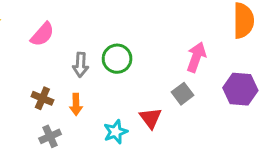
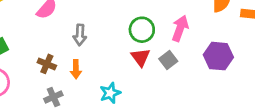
green circle: (117, 59) -> (142, 30), moved
red triangle: (151, 118) -> (141, 57), moved

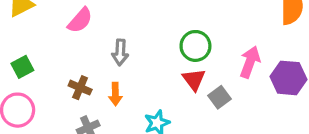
pink arrow: (180, 28) -> (250, 62), moved
gray square: (168, 60) -> (220, 97), moved

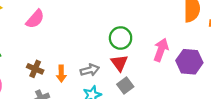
gray arrow: (120, 52) -> (90, 70), moved, turned -108
gray square: (220, 97) -> (125, 85), moved

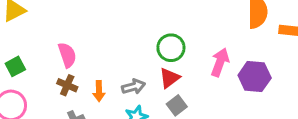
pink semicircle: (35, 19) -> (67, 55), moved, turned -60
red triangle: (119, 63) -> (170, 78), turned 30

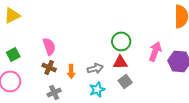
red triangle: (170, 78) -> (120, 62), turned 35

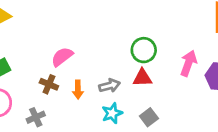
pink semicircle: (49, 46) -> (62, 57), moved, turned -108
gray square: (125, 81) -> (149, 117), moved
gray cross: (54, 92) -> (36, 117), moved

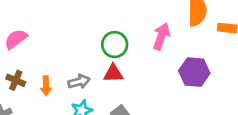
pink semicircle: (62, 57) -> (16, 39), moved
pink arrow: (188, 63) -> (161, 36), moved

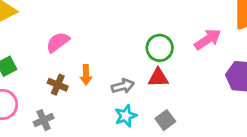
pink arrow: (161, 36) -> (208, 39), turned 36
orange arrow: (46, 86) -> (86, 75), moved

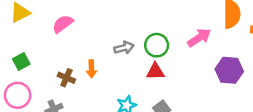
pink semicircle: (58, 42) -> (63, 24), moved
gray arrow: (123, 86) -> (124, 48), moved

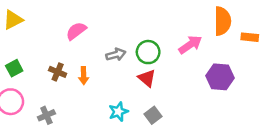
pink semicircle: (63, 24) -> (76, 31), moved
red triangle: (155, 71) -> (147, 78), turned 42
brown cross: (66, 78) -> (58, 72), moved

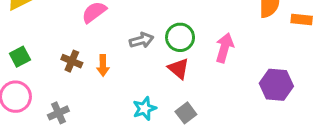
pink arrow: (190, 45) -> (225, 48), moved, turned -40
purple hexagon: (220, 77) -> (276, 85), moved

